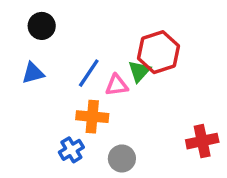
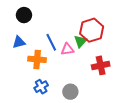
blue line: (89, 73) -> (51, 42), turned -60
orange cross: (92, 117) -> (37, 59), moved
red cross: (202, 141) -> (101, 65), moved

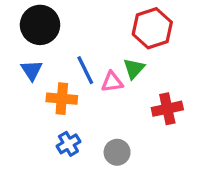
black circle: (24, 15) -> (40, 25), size x1.5
red hexagon: (92, 30) -> (152, 28), moved
blue triangle: (19, 42) -> (32, 70), turned -48

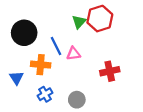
black circle: (40, 25) -> (24, 33), moved
green triangle: (134, 68) -> (79, 22), moved
blue triangle: (32, 70) -> (16, 78), moved

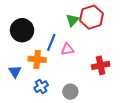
blue line: (56, 46) -> (51, 42), turned 48

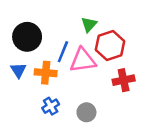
red hexagon: (91, 17) -> (110, 45), moved
pink triangle: (67, 49) -> (83, 60), size x1.6
blue triangle: (15, 71) -> (18, 70), moved

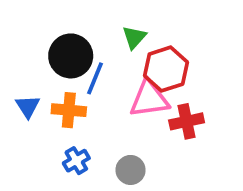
black circle: (27, 37) -> (71, 56), moved
pink triangle: (83, 60) -> (149, 99), moved

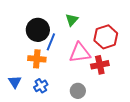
red hexagon: (166, 69) -> (106, 37), moved
blue triangle: (28, 106) -> (15, 82), moved
gray circle: (131, 170) -> (78, 91), moved

